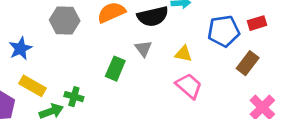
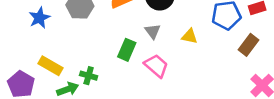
blue star: (20, 48) -> (39, 18), moved
pink trapezoid: (189, 86) -> (156, 66), moved

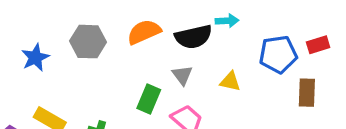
brown rectangle: (249, 45) -> (307, 93), turned -35

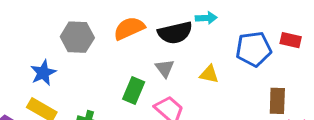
red rectangle: (318, 45) -> (291, 40), turned 30
blue star: (35, 58) -> (43, 73), moved
brown rectangle: (307, 93) -> (277, 101), moved

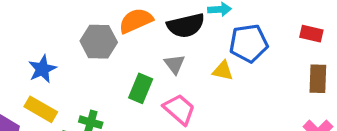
gray hexagon: (77, 37) -> (99, 42), moved
blue pentagon: (254, 49) -> (249, 43), moved
brown rectangle: (277, 101) -> (318, 79), moved

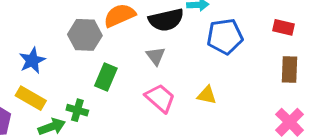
yellow triangle: (223, 71) -> (207, 95), moved
green rectangle: (141, 88) -> (106, 77), moved

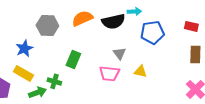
gray hexagon: (85, 35) -> (47, 25), moved
gray triangle: (156, 56) -> (119, 53), moved
pink trapezoid: (160, 98) -> (109, 73), turned 145

